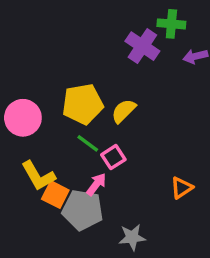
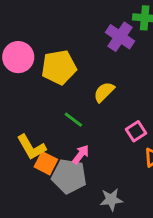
yellow pentagon: (83, 104) -> (59, 67), moved
pink circle: (23, 118) -> (18, 57), moved
pink square: (113, 157) -> (136, 131), moved

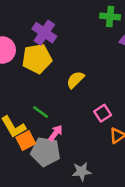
purple cross: (120, 37) -> (44, 33), moved
green line: (73, 120) -> (41, 112), moved
orange square: (46, 163) -> (26, 141), turned 36

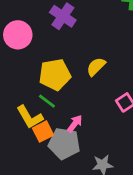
yellow pentagon: (37, 59) -> (55, 75), moved
green line: (41, 112) -> (47, 101), moved

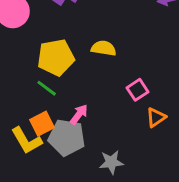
yellow semicircle: (96, 67) -> (104, 48), turned 54
yellow L-shape: (30, 117) -> (27, 141), moved

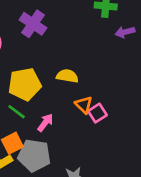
pink arrow: (79, 114) -> (45, 123), moved
orange triangle: (156, 117) -> (84, 105), moved, turned -42

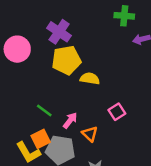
yellow pentagon: (25, 84) -> (66, 60), moved
orange triangle: (84, 105) -> (90, 134), moved

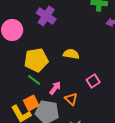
yellow pentagon: (66, 60) -> (36, 60), moved

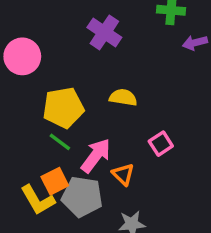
purple cross: (46, 16) -> (104, 32), moved
pink arrow: (55, 88) -> (96, 156), size x1.5

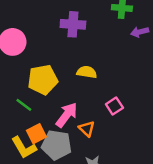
purple cross: (104, 32) -> (73, 24), turned -30
green line: (60, 142) -> (24, 105), moved

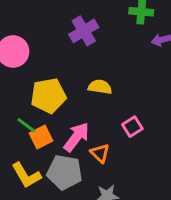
purple cross: (73, 24) -> (84, 31), turned -35
orange square: (36, 134) -> (41, 137), moved

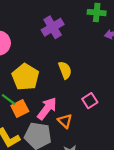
yellow semicircle: (100, 87) -> (65, 70), turned 60
yellow pentagon: (48, 96) -> (25, 77), turned -30

